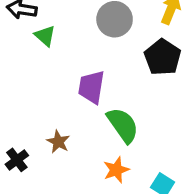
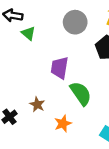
orange star: (116, 170) -> (63, 123), moved

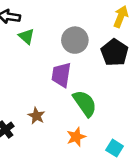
gray circle: (75, 22) -> (75, 40), moved
orange star: (63, 123) -> (76, 137), moved

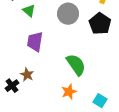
purple trapezoid: (61, 75) -> (35, 42), moved
brown star: (36, 116) -> (27, 75), moved

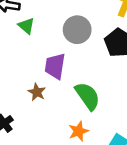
purple trapezoid: (35, 42) -> (55, 66), moved
brown star: (27, 75) -> (37, 92), moved

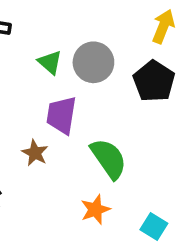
green triangle: (26, 26) -> (50, 62), moved

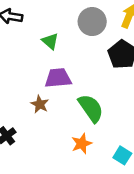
gray circle: (93, 62) -> (92, 22), moved
purple trapezoid: (61, 115) -> (58, 78), turned 76

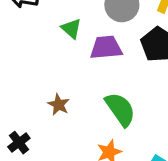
purple trapezoid: (58, 78) -> (106, 48), moved

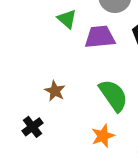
black cross: (19, 143) -> (32, 127), moved

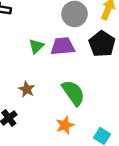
green triangle: (67, 19) -> (36, 46), moved, turned 35

